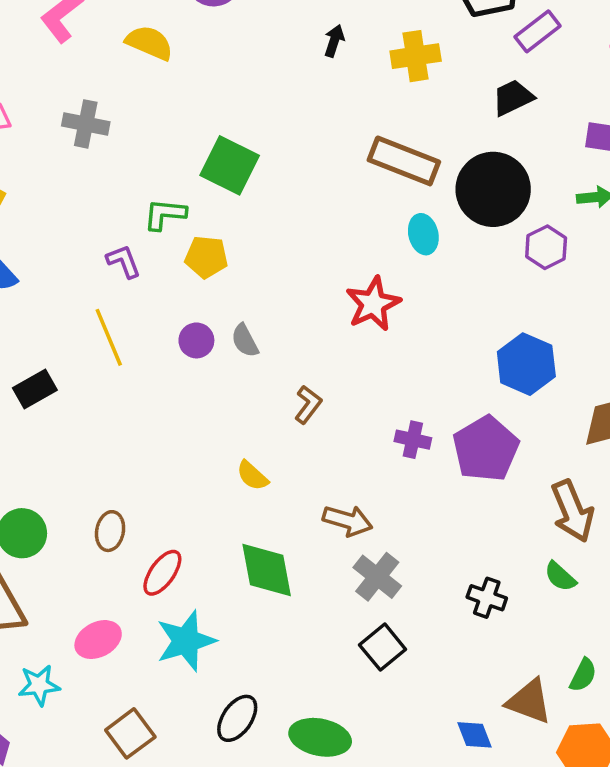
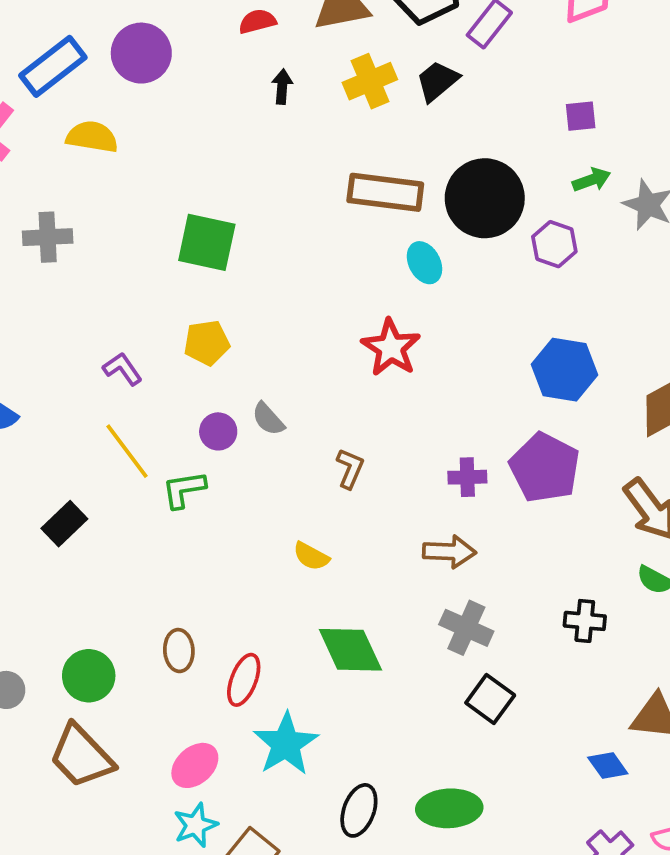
black trapezoid: (513, 98) -> (437, 81), moved
green L-shape: (165, 214) -> (184, 489), moved
brown arrow: (348, 521) -> (449, 552), moved
cyan star: (39, 685) -> (196, 825), moved

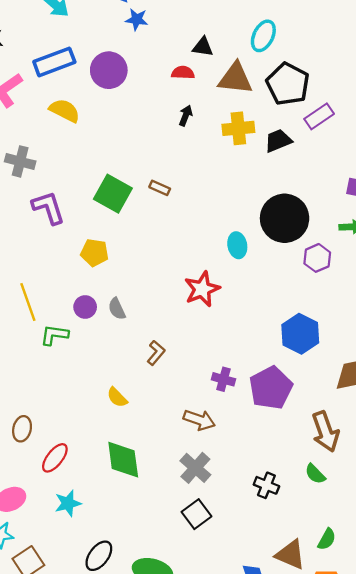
brown rectangle: (385, 192) -> (160, 188), moved, size x0.5
purple L-shape: (123, 369) -> (48, 208), moved, size x1.5
cyan star: (286, 744) -> (68, 503), size x0.7

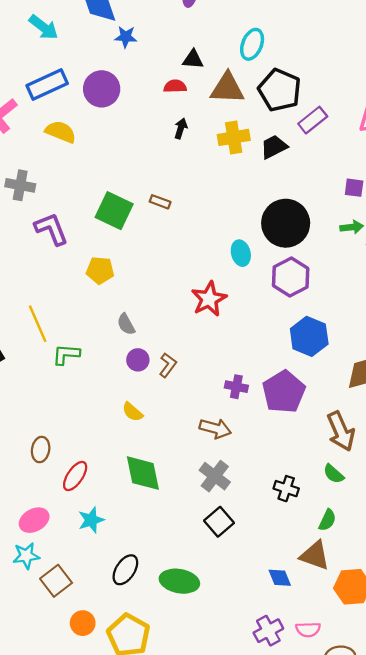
purple hexagon: (317, 258) -> (291, 277), moved, size x1.4
purple circle: (85, 307) -> (138, 360), moved
green semicircle: (327, 539) -> (327, 520), moved

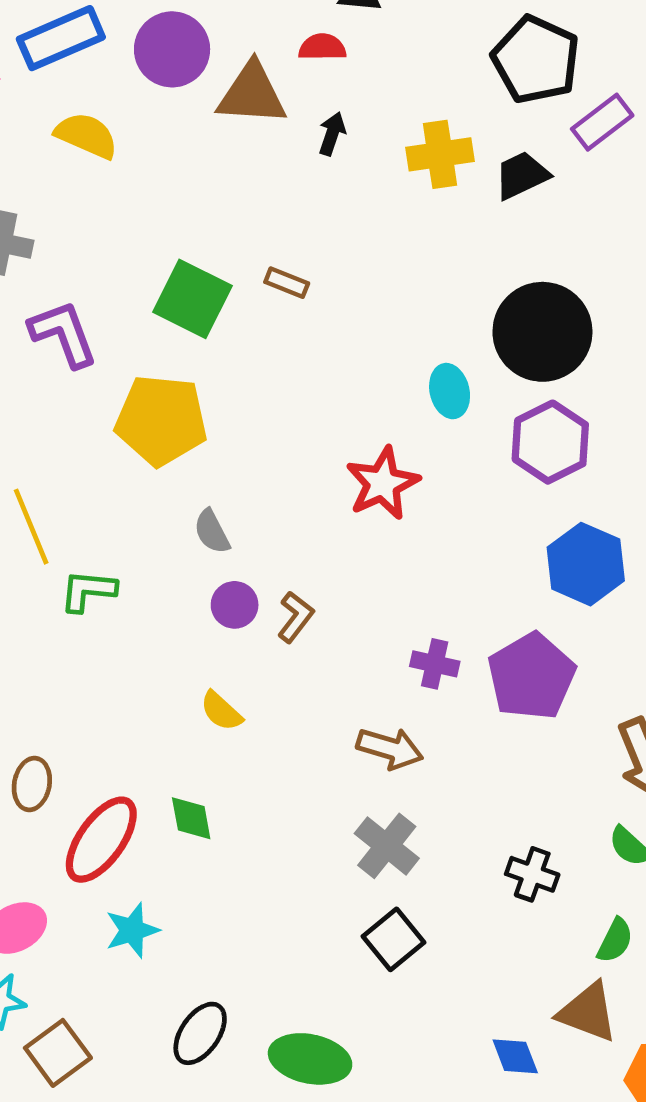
brown triangle: (227, 88) -> (252, 94), moved
yellow pentagon: (100, 270) -> (161, 420), size x1.6
green diamond: (143, 473) -> (191, 818), moved, size x0.6
red ellipse: (75, 476) -> (101, 840), size x1.4

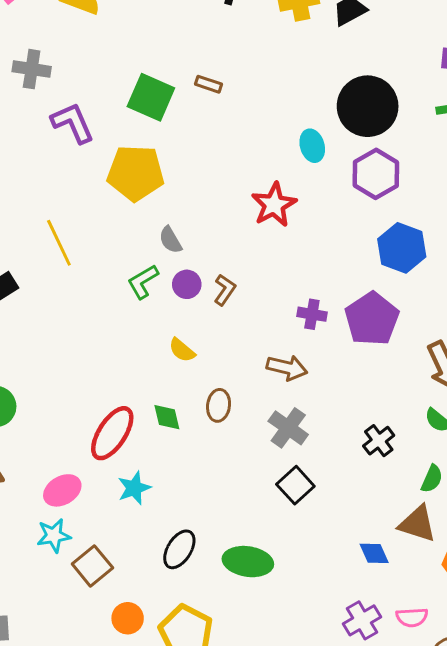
green L-shape: (88, 591) -> (143, 282), moved, turned -33
brown ellipse: (32, 784) -> (219, 405), moved
black cross: (532, 874) -> (379, 441), turned 36

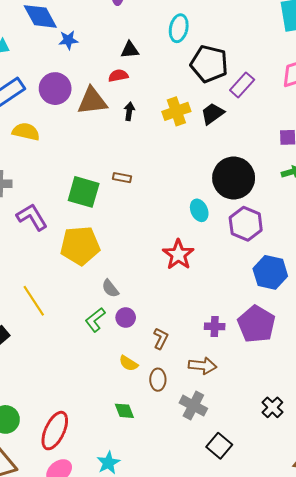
brown L-shape: (225, 290) -> (161, 338), moved
brown ellipse: (219, 405) -> (158, 380), moved
gray cross: (288, 428) -> (193, 406), moved
red ellipse: (112, 433) -> (55, 431), moved

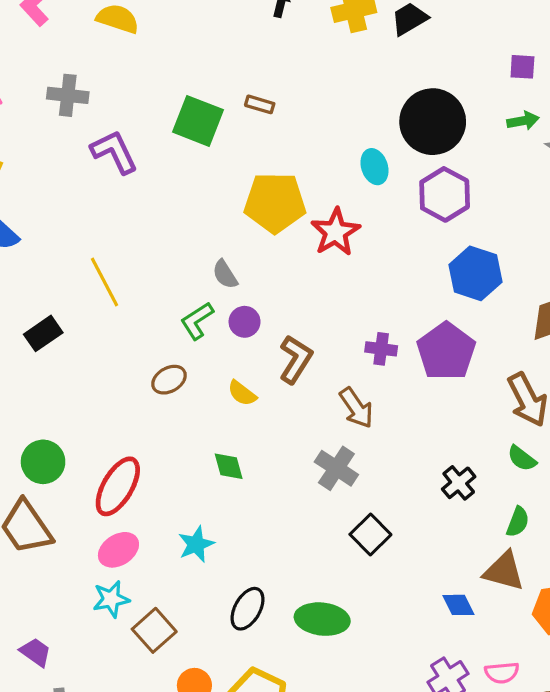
yellow pentagon: (80, 246) -> (275, 203), moved
brown L-shape: (161, 338) -> (296, 359), size x1.4
brown arrow: (202, 366) -> (356, 408), turned 44
brown ellipse: (158, 380) -> (169, 380), moved, turned 55

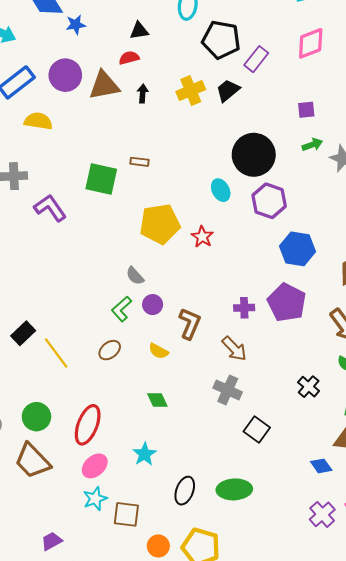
red star: (336, 232) -> (202, 237), size x0.7
yellow line: (105, 282) -> (56, 353), moved
brown square: (154, 630) -> (126, 514), turned -32
purple trapezoid: (36, 652) -> (52, 541), turned -55

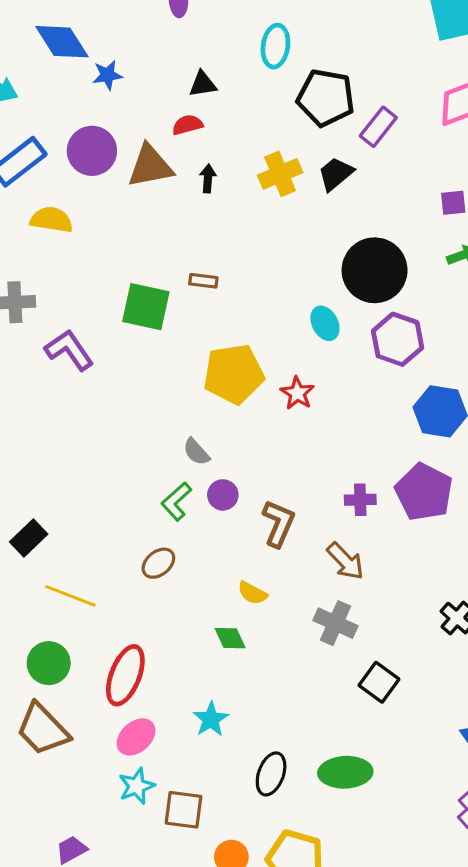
yellow semicircle: (159, 351) -> (252, 593), moved
yellow line: (56, 353) -> (70, 596), moved, turned -32

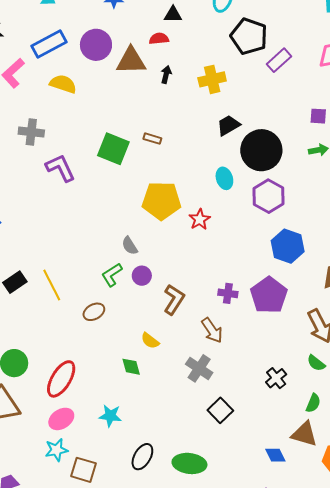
black trapezoid: (336, 174) -> (228, 125), moved
yellow line: (70, 596) -> (52, 285), moved, turned 32
cyan star: (211, 719) -> (110, 416), turned 30

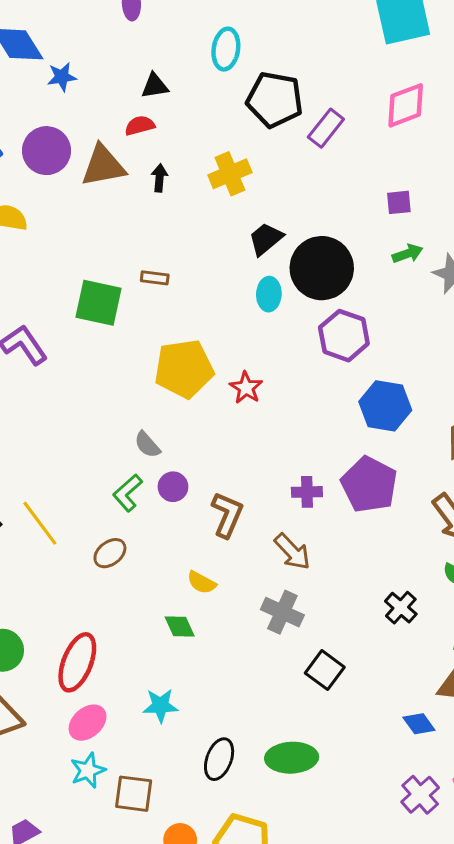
cyan ellipse: (224, 178) -> (269, 294), moved, turned 30

